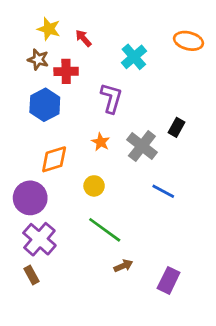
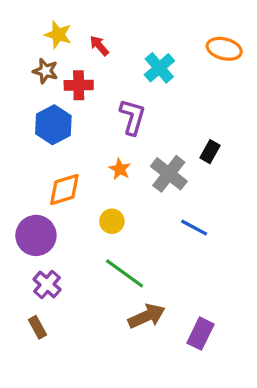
purple cross: (39, 239) -> (47, 285), size x0.7
brown arrow: (123, 266) -> (147, 316), size x1.6

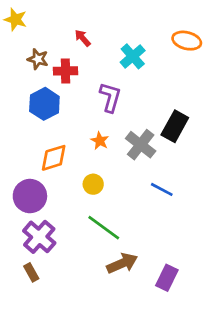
yellow star: (58, 35) -> (15, 20), moved
black rectangle: (210, 152) -> (175, 126), size x1.6
purple cross: (47, 285) -> (39, 237), size x1.4

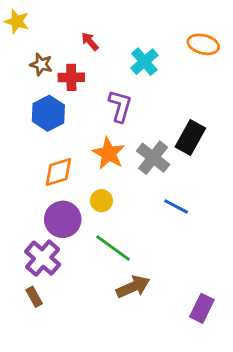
orange star: (100, 141) -> (109, 153), size x1.6
purple circle: (30, 196) -> (63, 219), moved
purple rectangle: (167, 278) -> (202, 308), moved

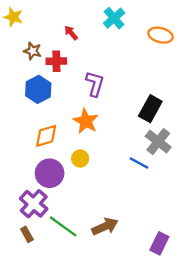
cyan cross: (144, 62) -> (114, 18), moved
gray cross: (153, 158) -> (158, 142), moved
green line: (113, 248) -> (63, 226), moved

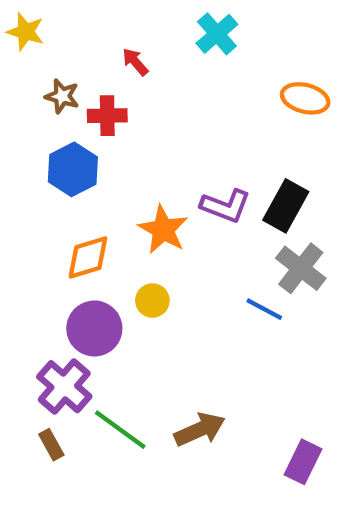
orange ellipse: (160, 35) -> (305, 98), moved
purple L-shape: (95, 84) -> (226, 206), moved, turned 95

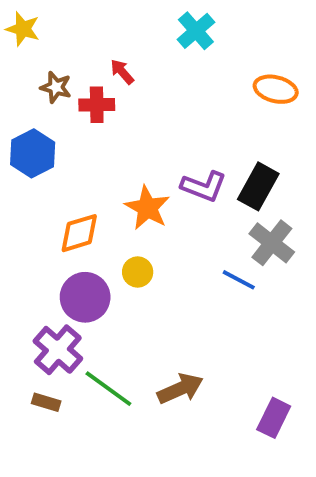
red arrow: (135, 62) -> (122, 72), moved
blue hexagon: (73, 169) -> (33, 153), moved
brown rectangle: (51, 445) -> (46, 402), turned -44

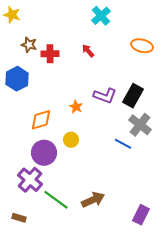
red arrow: (122, 72) -> (88, 51), moved
orange star: (147, 208) -> (76, 107), size x0.6
brown rectangle: (46, 402) -> (19, 218), moved

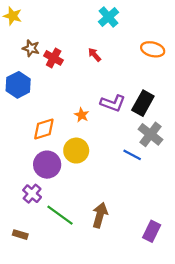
red cross: (50, 54) -> (54, 58), turned 30
yellow circle: (71, 140) -> (76, 151), size x1.5
purple cross: (30, 180) -> (32, 194), size x0.7
brown arrow: (93, 200) -> (100, 215), turned -50

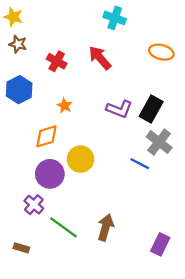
cyan cross: (108, 17) -> (115, 18), turned -30
brown star: (31, 48) -> (18, 44), moved
red arrow: (94, 55) -> (100, 58), size x1.6
orange star: (82, 115) -> (65, 106), moved

